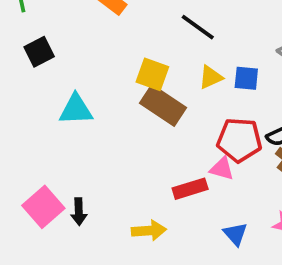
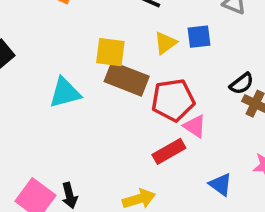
cyan triangle: (76, 110) -> (65, 93), moved
red pentagon: (239, 140) -> (173, 100), moved
pink triangle: (222, 169) -> (195, 126), turned 30

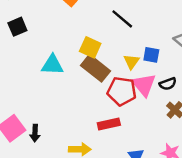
yellow triangle: (165, 43) -> (132, 62), moved, turned -35
black semicircle: (242, 84) -> (168, 84), moved
pink triangle: (195, 126) -> (144, 85), moved, size x1.5

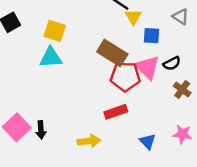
yellow square: (90, 47) -> (55, 31), moved
yellow triangle: (132, 62) -> (133, 17), moved
brown rectangle: (96, 68) -> (112, 53), moved

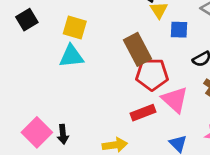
brown rectangle: (112, 53) -> (137, 49), turned 32
pink triangle: (147, 67) -> (175, 100), moved

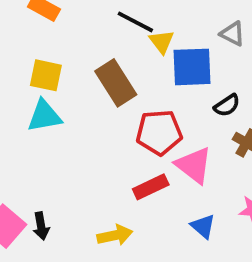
blue square: (179, 30) -> (192, 67), size x1.6
brown rectangle: (137, 49) -> (116, 83), moved

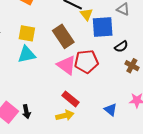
pink triangle: (194, 165) -> (67, 65), moved
red rectangle: (151, 187) -> (70, 99), moved, turned 66

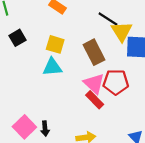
yellow triangle: (86, 14) -> (122, 31), size x1.5
red rectangle: (70, 99) -> (95, 100), moved

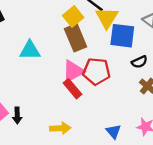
yellow square: (55, 44) -> (73, 16), moved, turned 30
pink triangle: (94, 84) -> (73, 71), turned 45

